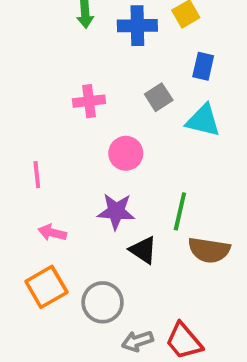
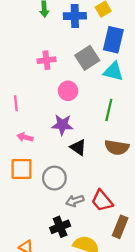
blue rectangle: (203, 66) -> (113, 40), size x1.6
gray square: (159, 97) -> (87, 58), size x1.5
green line: (180, 211) -> (109, 110), moved
orange square: (46, 287) -> (22, 169), turned 30

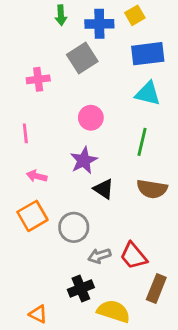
blue rectangle: (113, 40) -> (148, 54), turned 70
gray square: (87, 58) -> (82, 58), moved
pink cross: (46, 60) -> (38, 79), moved
purple star: (62, 125) -> (84, 160), turned -30
orange square: (22, 169) -> (32, 216), turned -30

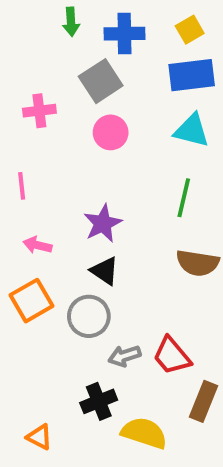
yellow square: (135, 15) -> (190, 30), moved
pink circle: (91, 118) -> (111, 132), moved
black triangle: (104, 189) -> (105, 271), moved

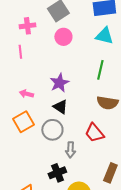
pink line: (22, 186) -> (20, 52), moved
gray arrow: (124, 356) -> (70, 150), turned -70
red trapezoid: (172, 356) -> (94, 133), moved

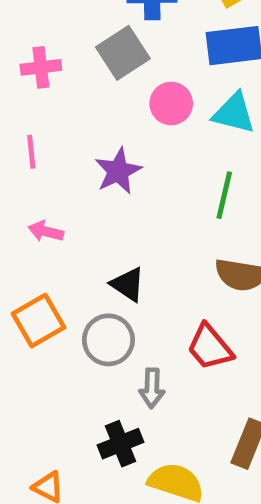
pink cross: (27, 26) -> (41, 67), moved
pink circle: (63, 37) -> (171, 104), moved
purple star: (59, 83) -> (118, 171), moved
pink arrow: (26, 94) -> (46, 231), moved

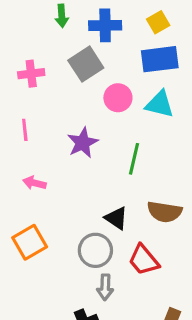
green line: (224, 195) -> (134, 159), moved
black triangle: (128, 284) -> (116, 218), moved
gray circle: (108, 340) -> (95, 250), moved

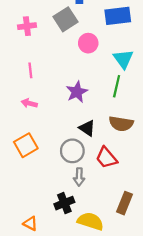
cyan triangle: (160, 104) -> (123, 59), moved, turned 40
pink line: (25, 130) -> (30, 70), moved
purple star: (83, 143) -> (77, 92), moved
green line: (134, 159) -> (117, 86), moved

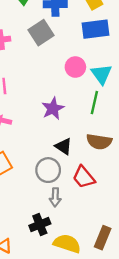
pink circle: (88, 43) -> (75, 67), moved
brown rectangle: (125, 203) -> (103, 238), moved

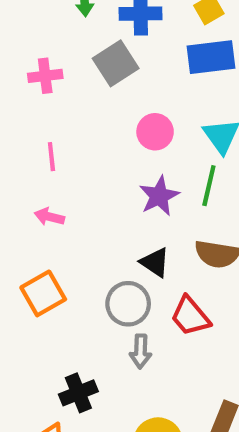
pink circle: (75, 67) -> (155, 132), moved
purple star: (53, 108) -> (159, 196), moved
black cross: (40, 225) -> (78, 393), moved

